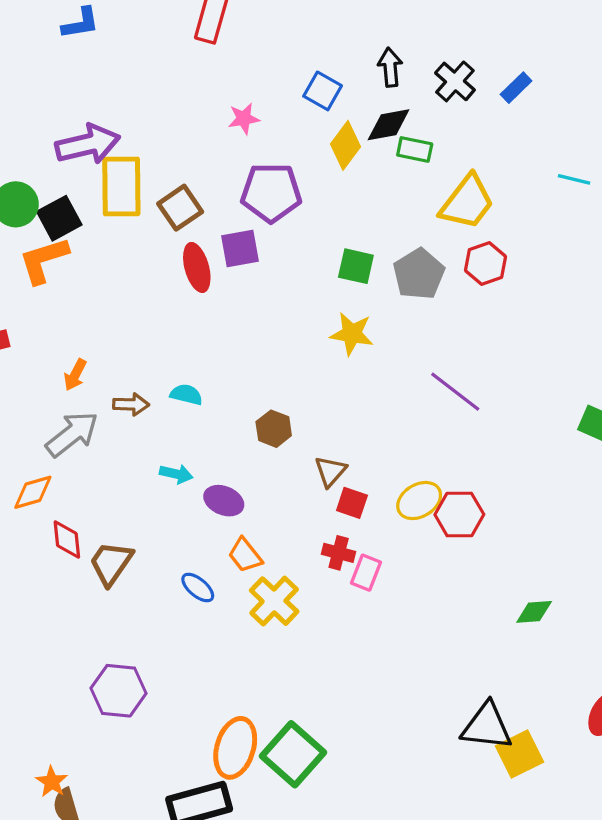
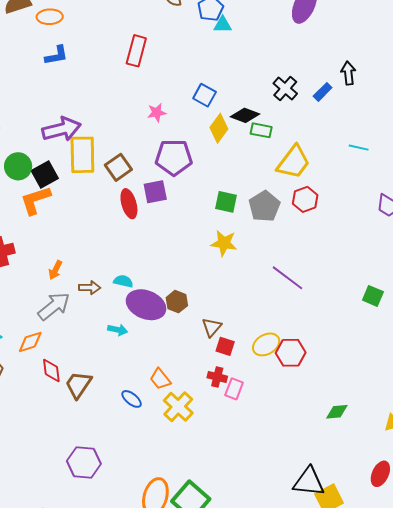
black arrow: (390, 67) -> (348, 73), moved
black diamond: (389, 125) -> (245, 115), turned 32
purple ellipse: (224, 501) -> (146, 305), moved, size x1.6

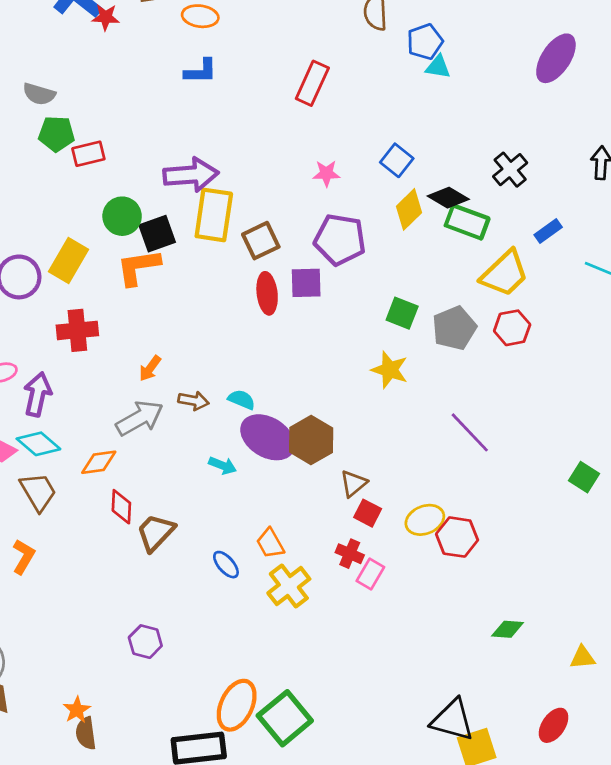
blue rectangle: (323, 92) -> (548, 231), moved
green rectangle: (261, 130) -> (467, 222), size x1.4
brown hexagon: (177, 302) -> (311, 440), size x1.5
purple hexagon: (84, 462) -> (145, 642), size x0.7

